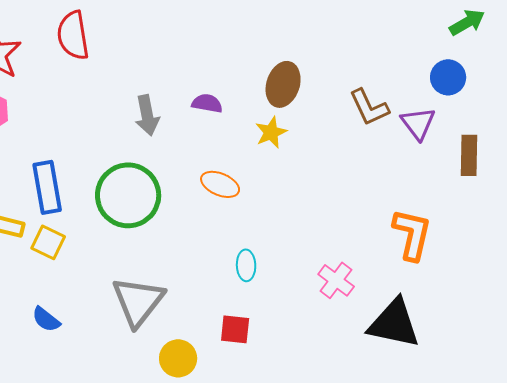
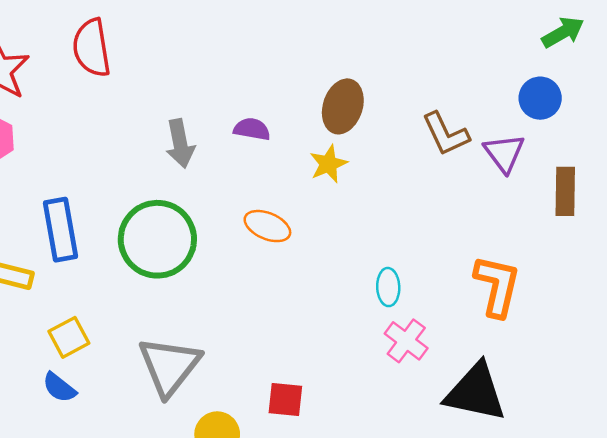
yellow square: (48, 242) -> (69, 337), moved, turned 36
cyan ellipse: (246, 265) -> (388, 287), moved

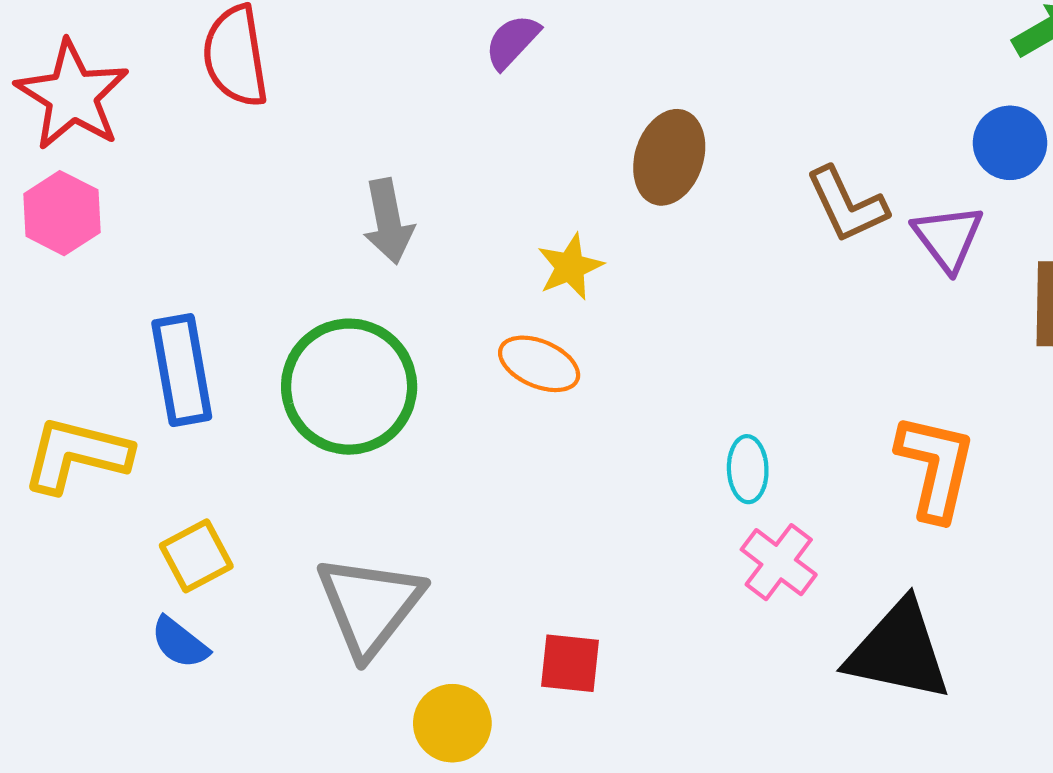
purple semicircle: (252, 129) -> (512, 42), moved, turned -57
yellow star: (328, 164) -> (570, 267), moved

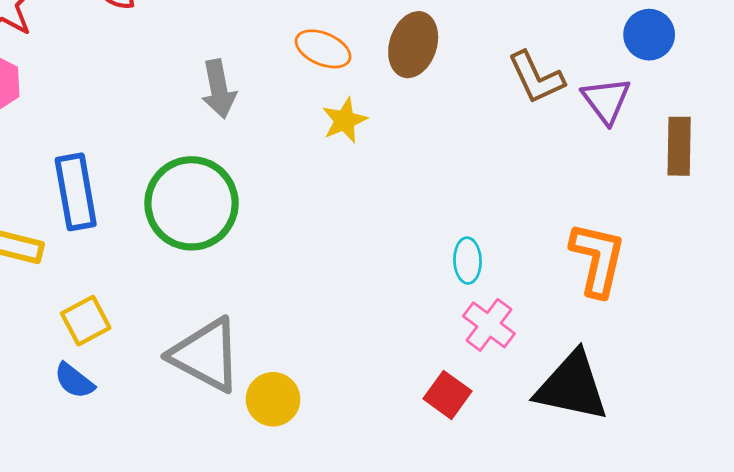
orange ellipse: (539, 364) -> (323, 49), moved
gray triangle: (370, 605) -> (206, 355), turned -40
red square: (570, 663) -> (447, 395), moved, turned 30
yellow circle: (452, 723) -> (273, 399), moved

